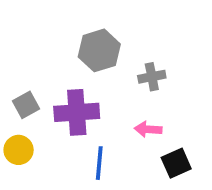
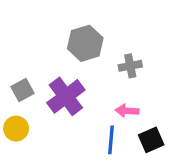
purple cross: (77, 112) -> (66, 96), turned -33
blue line: (99, 163) -> (111, 140), moved

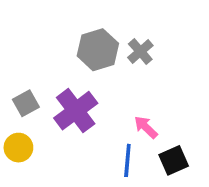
gray cross: (130, 66) -> (140, 52), moved, turned -30
pink arrow: (127, 111) -> (146, 127), turned 40

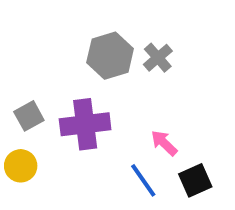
purple cross: (76, 111) -> (85, 124), turned 30
blue line: (127, 160) -> (143, 180), turned -40

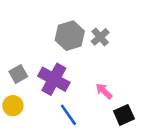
purple cross: (85, 124) -> (54, 79), turned 36
blue line: (143, 180) -> (68, 115), moved

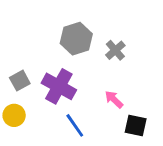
gray cross: (100, 37) -> (115, 50), moved
black square: (124, 115) -> (136, 125), turned 36

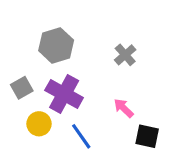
gray hexagon: (76, 39) -> (56, 45), moved
yellow circle: (14, 115) -> (39, 124), moved

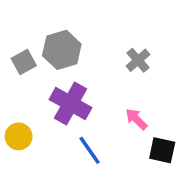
gray square: (22, 88) -> (24, 62), moved
yellow circle: (39, 124) -> (19, 136), moved

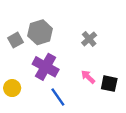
black square: (162, 150) -> (109, 84), moved

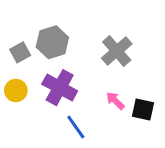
gray cross: (89, 39) -> (117, 51), size x1.5
yellow circle: (12, 88) -> (16, 90), moved

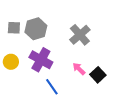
gray square: (20, 52) -> (14, 28), moved, turned 32
black square: (143, 109) -> (98, 75), turned 35

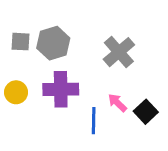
purple cross: (41, 60) -> (61, 89), turned -30
blue line: (52, 87) -> (94, 121), moved, turned 36

